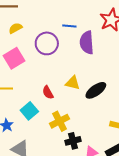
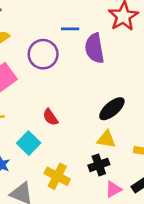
yellow triangle: (73, 83) -> (106, 139), moved
yellow cross: (60, 121) -> (57, 176), moved, turned -30
black cross: (73, 141) -> (99, 165), moved

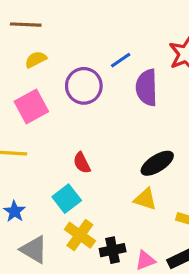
blue line: (70, 29) -> (121, 60), turned -42
cyan square: (29, 143) -> (67, 199), moved
black cross: (99, 165) -> (113, 250), moved

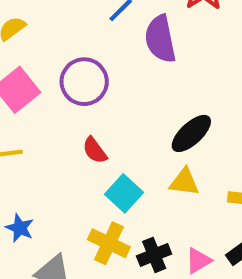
purple circle: (84, 86) -> (84, 82), moved
cyan square: (67, 199) -> (124, 193), moved

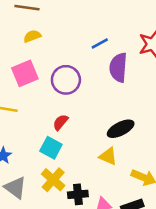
red semicircle: (95, 150) -> (60, 122), turned 60
cyan square: (124, 193) -> (51, 148), moved, turned -30

